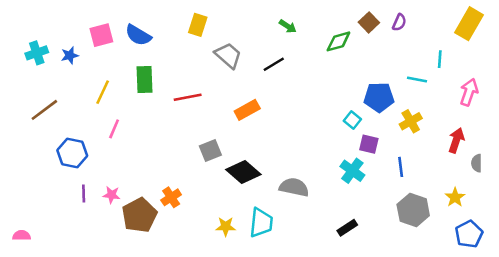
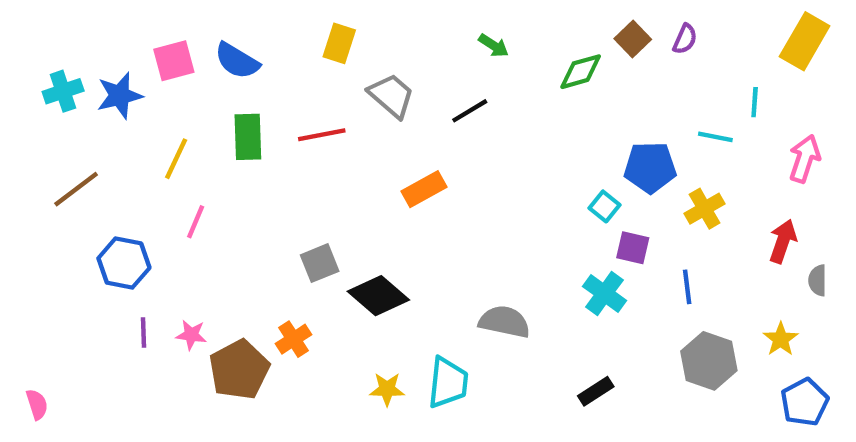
blue star: (70, 55) -> (120, 96), size x1.5
red line: (188, 97) -> (322, 135), moved
gray square: (210, 150) -> (320, 263), moved
black diamond: (243, 172) -> (378, 296), moved
pink semicircle: (22, 235) -> (37, 404), turned 72

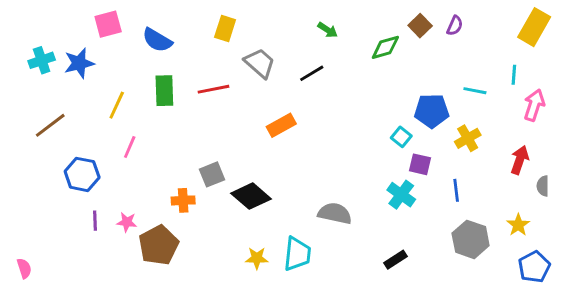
pink square: (174, 61) -> (108, 24), moved
cyan line: (755, 102) -> (514, 75), moved
orange cross: (294, 339) -> (183, 200), moved, turned 30

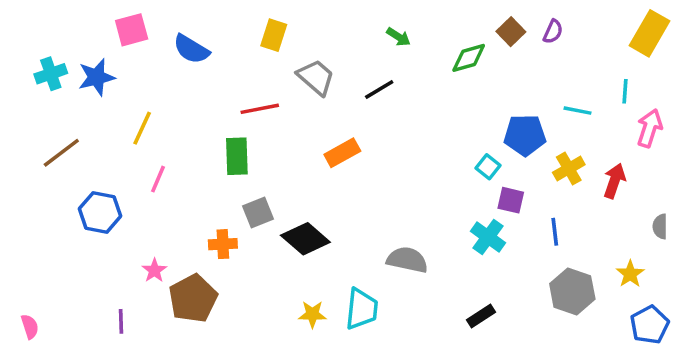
green rectangle: (164, 91) -> (237, 156), moved
red arrow: (520, 160) -> (614, 181), moved
purple line: (95, 221) -> (121, 321), moved
pink star: (127, 222) -> (154, 270), turned 30

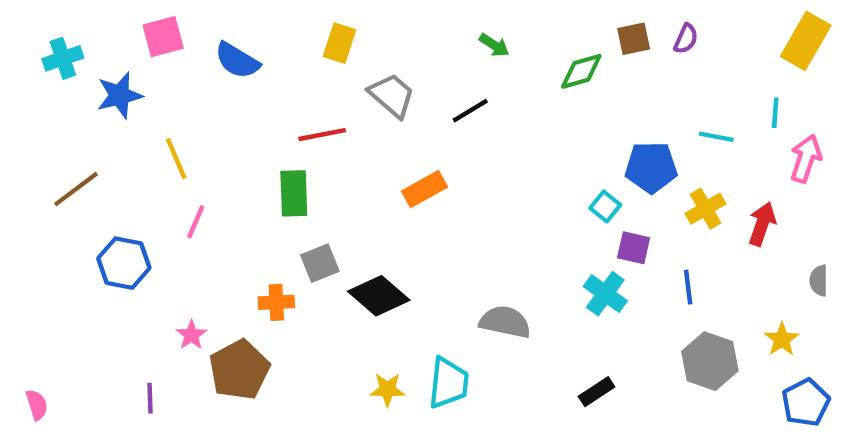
brown square: (511, 32) -> (634, 39), turned 32
cyan cross: (51, 74) -> (63, 58), moved
yellow line: (142, 128) -> (176, 159), turned -48

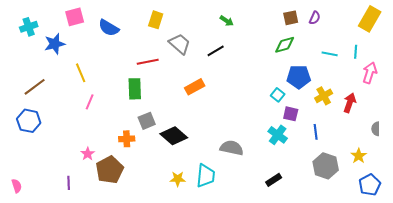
green diamond: (581, 71) -> (285, 45), moved
cyan line: (716, 137) -> (330, 54), moved
blue hexagon: (124, 263) -> (29, 121), moved

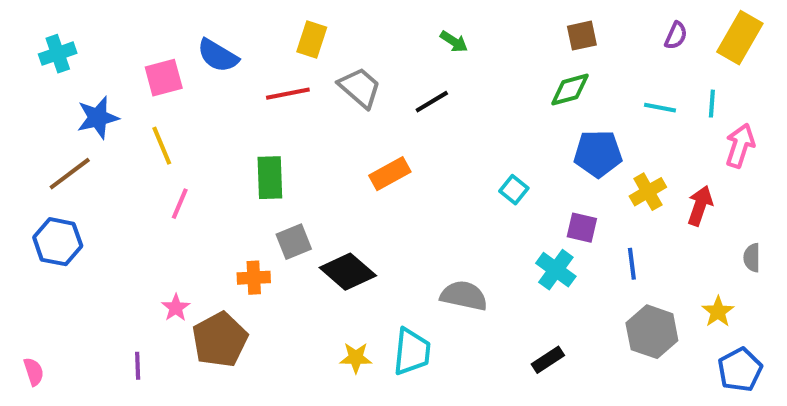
pink square: (75, 17) -> (164, 78), moved
purple semicircle: (315, 18) -> (676, 36), moved
blue star: (55, 44) -> (98, 118), moved
red line: (148, 62) -> (288, 94), moved
cyan square: (278, 95) -> (514, 190), moved

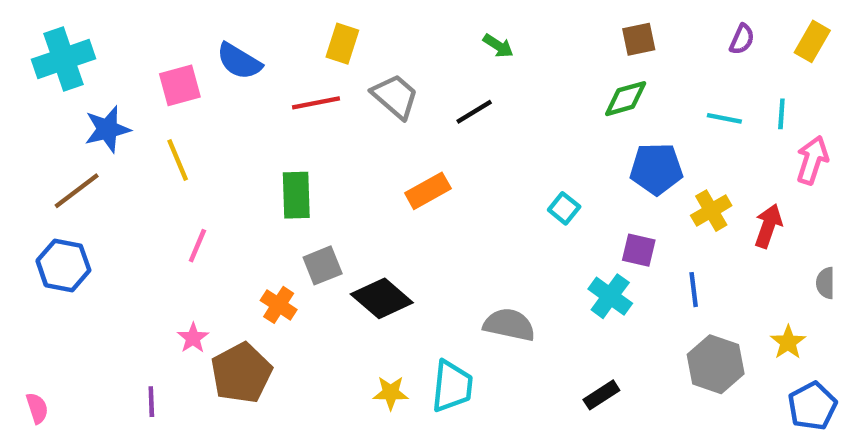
yellow rectangle: (740, 38) -> (812, 41), size x0.7
cyan cross: (58, 54) -> (63, 59), size x1.5
pink line: (180, 204) -> (197, 246), moved
orange cross: (254, 278) -> (279, 305), turned 36

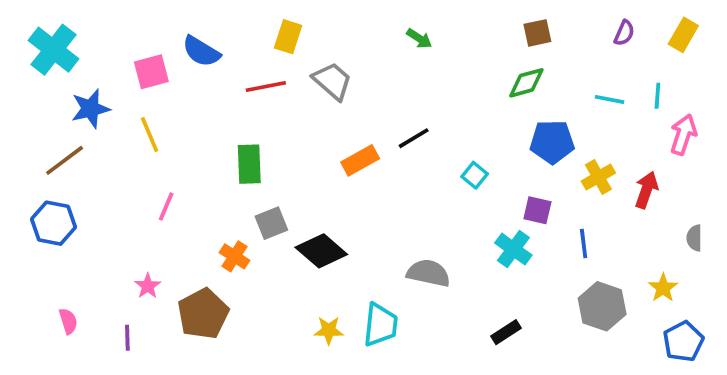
cyan cross: (63, 59) -> (53, 50), turned -33
black line: (474, 112) -> (414, 138), moved
pink star: (193, 338) -> (148, 286), moved
pink semicircle: (37, 408) -> (68, 321), moved

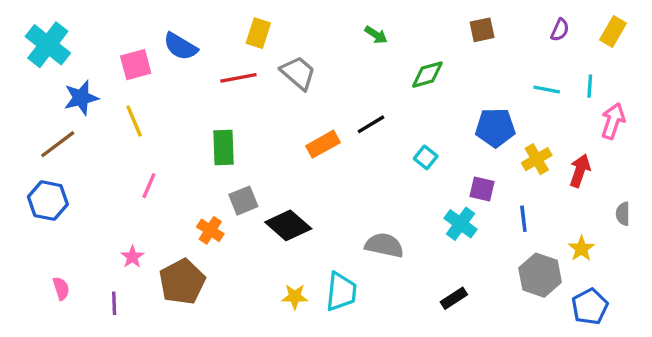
green diamond: (526, 83) -> (427, 75), moved
yellow star: (663, 288) -> (581, 249), moved
blue pentagon: (683, 341) -> (590, 307), moved

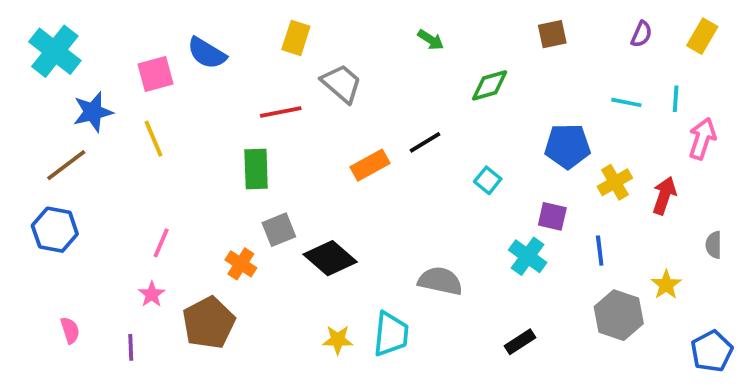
red line: (238, 78) -> (281, 112), moved
pink line: (149, 186) -> (161, 243), moved
blue pentagon: (590, 307) -> (712, 351), moved

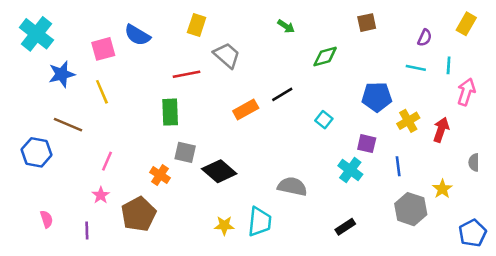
purple semicircle: (641, 34) -> (425, 38), moved
brown line: (66, 165) -> (68, 125), moved, turned 60
gray square: (279, 230) -> (185, 152), turned 35

